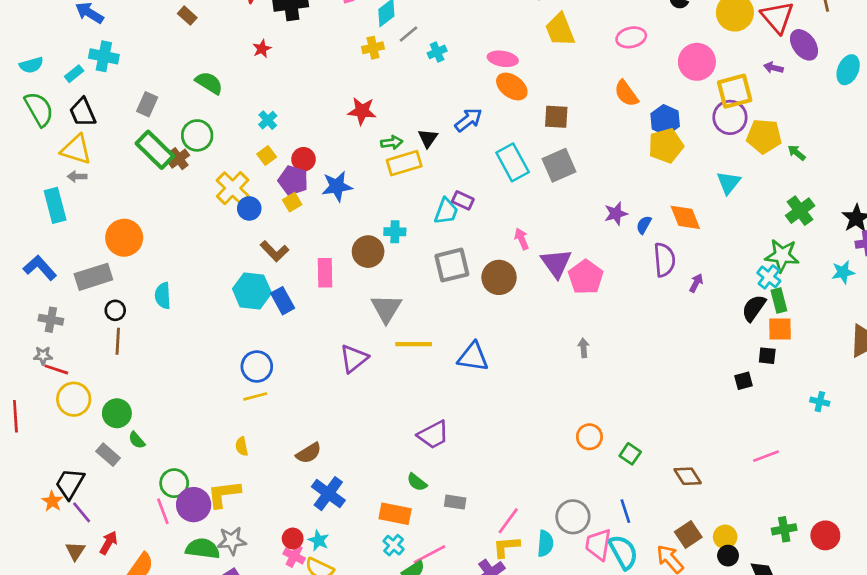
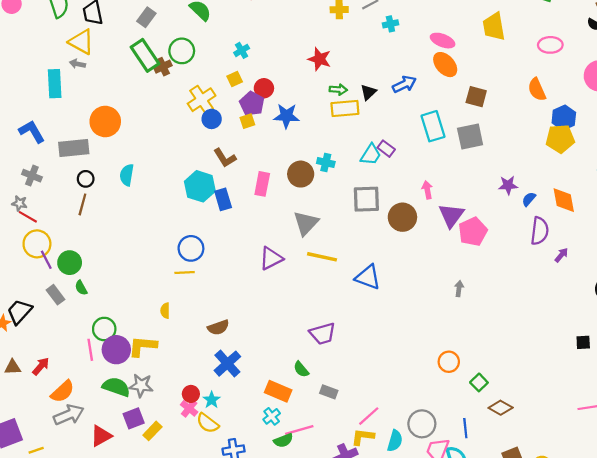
brown diamond: (688, 476) -> (501, 408), moved, turned -40
purple line: (82, 512) -> (46, 260), moved
brown triangle: (75, 551) -> (13, 367), turned 42

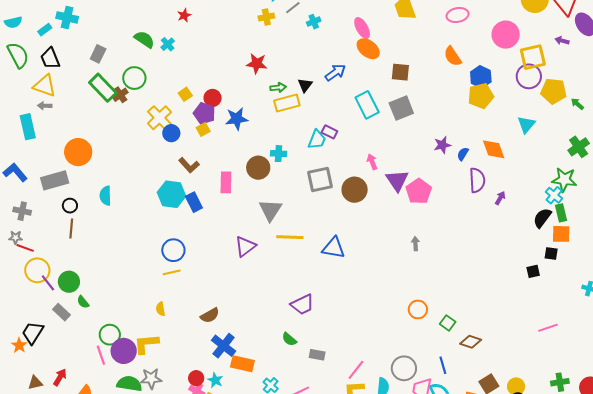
pink ellipse: (443, 41) -> (362, 28), turned 50
cyan cross: (242, 50) -> (168, 44), moved
orange rectangle: (278, 391) -> (242, 364), moved

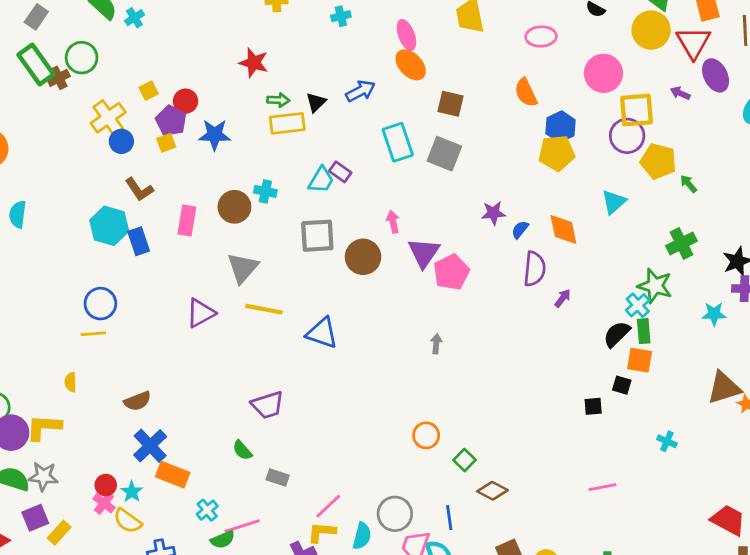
gray square: (401, 108) -> (444, 154), turned 35

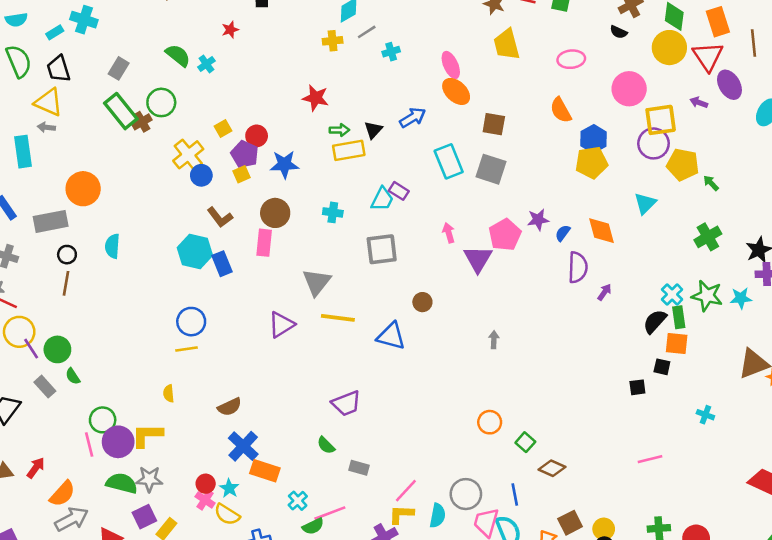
brown circle: (234, 207) -> (275, 213), moved
brown circle: (363, 257) -> (422, 302), moved, size x0.6
pink pentagon: (451, 272) -> (505, 235), moved
green star: (655, 286) -> (707, 296), moved

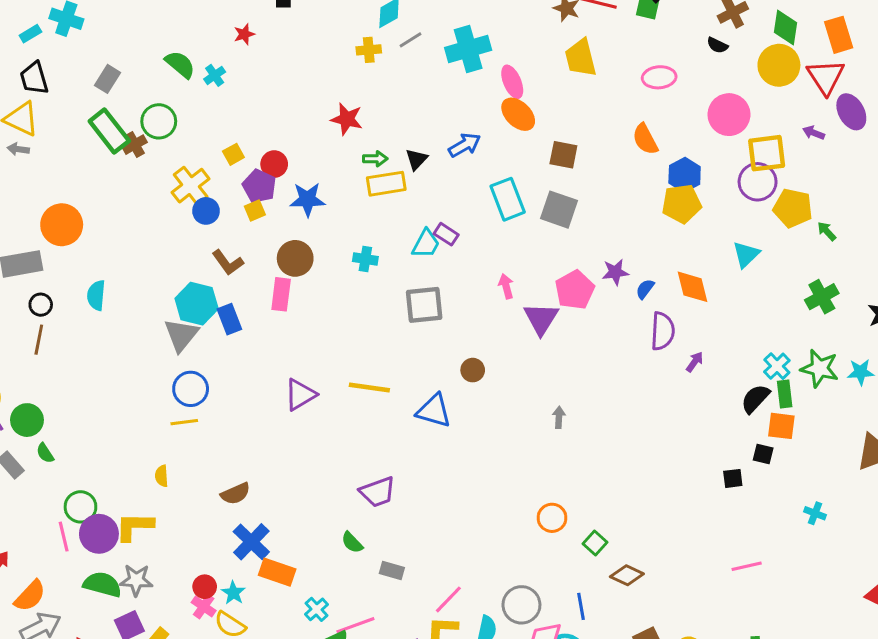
cyan cross: (391, 52) -> (468, 49), moved, size x2.0
gray triangle: (317, 282) -> (181, 335), moved

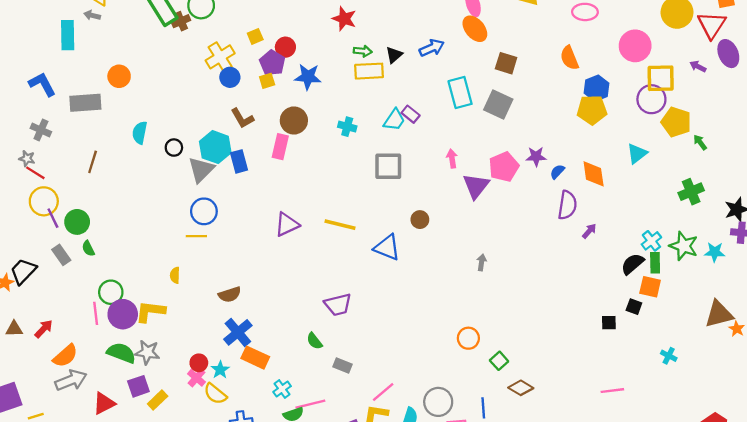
orange circle: (62, 225) -> (119, 76), size x0.7
black circle: (41, 305) -> (174, 148), moved

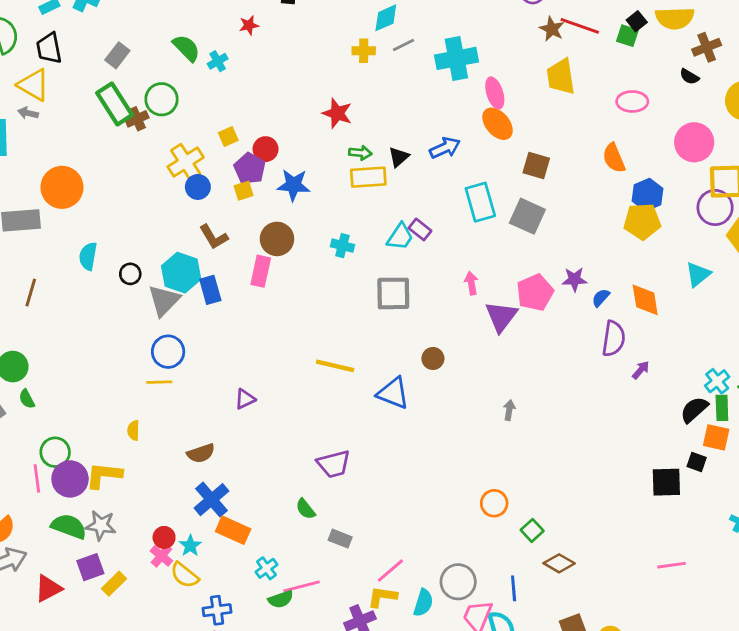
orange circle: (119, 76) -> (62, 187), size x1.5
purple triangle: (287, 224) -> (245, 399), moved, size x0.7
black square: (609, 323) -> (666, 482), size x1.6

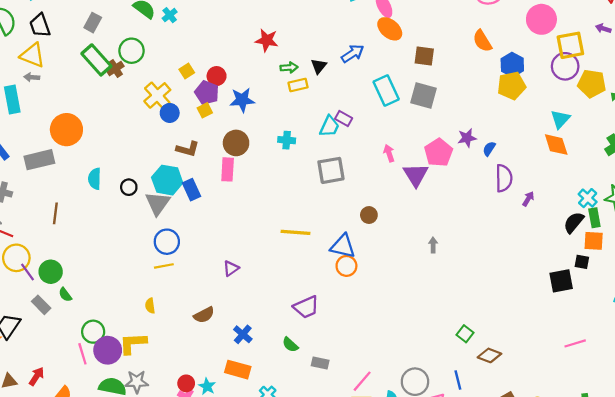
yellow rectangle: (368, 177) -> (298, 85), size x0.7
brown L-shape: (214, 237) -> (188, 149), turned -35
orange diamond: (645, 300) -> (556, 145), moved
blue cross: (211, 500) -> (243, 334), moved, size x0.7
orange circle: (494, 503) -> (346, 266), moved

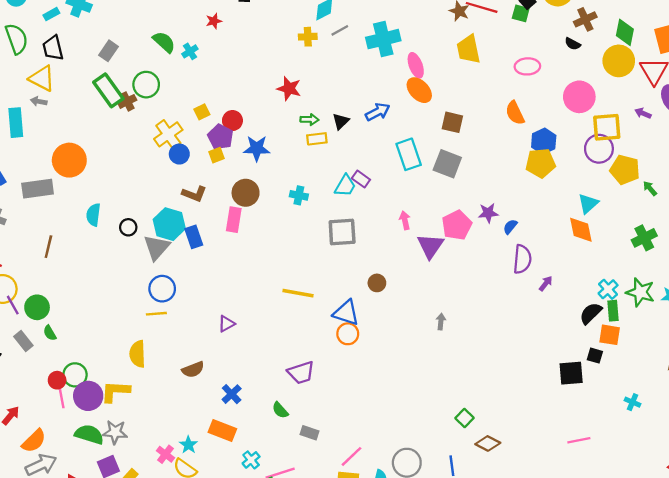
yellow semicircle: (150, 306) -> (137, 354), size x1.6
red circle: (186, 383) -> (57, 380), moved

